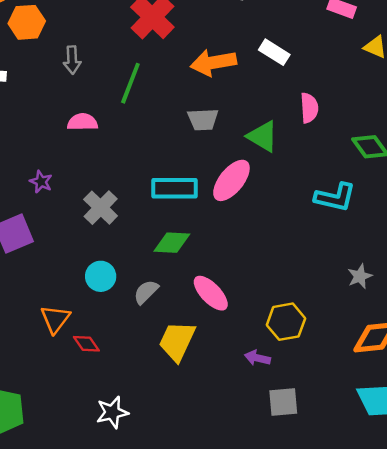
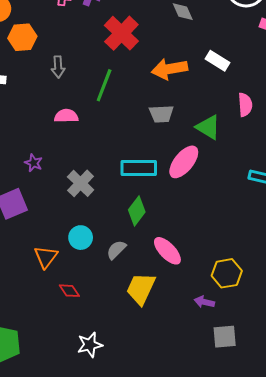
green diamond: (172, 243) -> (137, 211), turned -56
orange triangle: (55, 319) -> (46, 257), moved

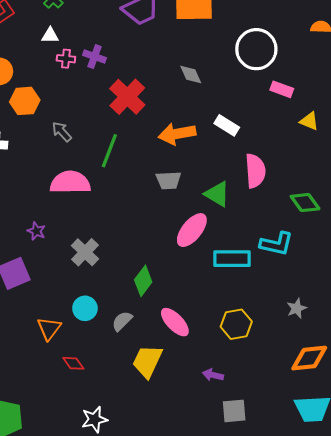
gray arrow: (58, 67) -> (62, 132), turned 140
pink semicircle: (245, 105) -> (255, 171), size x1.4
pink semicircle: (66, 116) -> (70, 182), size x1.6
cyan rectangle: (139, 168) -> (232, 259), moved
yellow hexagon: (227, 273) -> (236, 324), moved

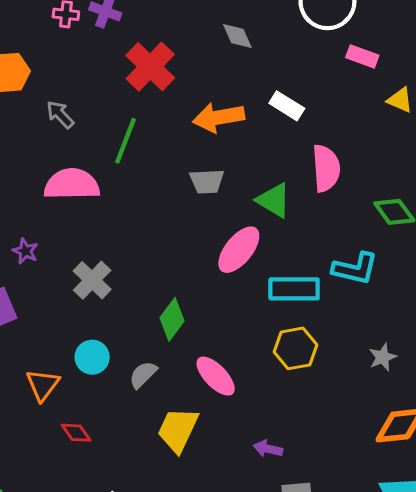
yellow hexagon: (236, 324) -> (296, 348), moved

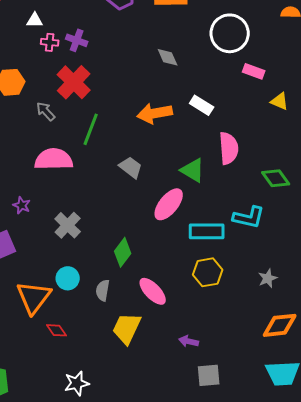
red cross: (150, 67) -> (74, 82), moved
gray trapezoid: (207, 181) -> (131, 167), moved, turned -140
gray semicircle: (143, 375) -> (103, 290), turned -35
orange triangle: (43, 385) -> (34, 297), size x1.5

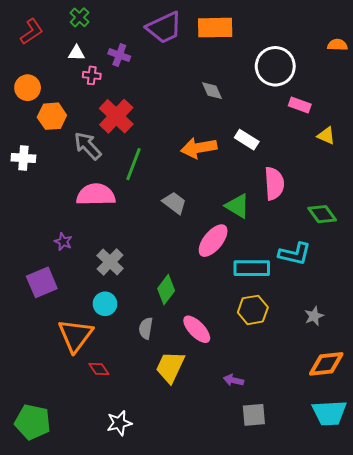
purple cross: (77, 40) -> (119, 55), moved
gray arrow: (46, 111) -> (88, 146), size x1.4
cyan circle: (68, 278) -> (105, 304), moved

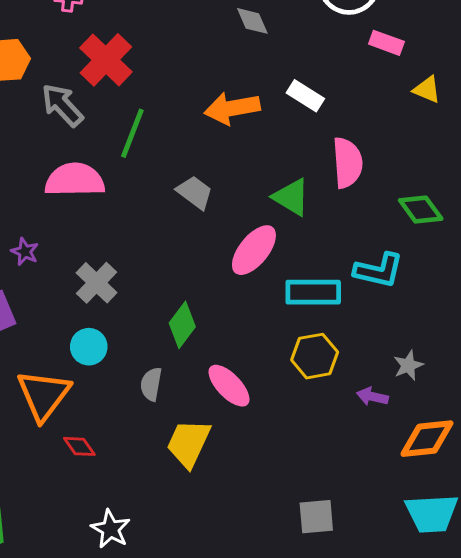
purple arrow: (233, 380) -> (372, 397), moved
white star: (119, 423) -> (111, 529), turned -30

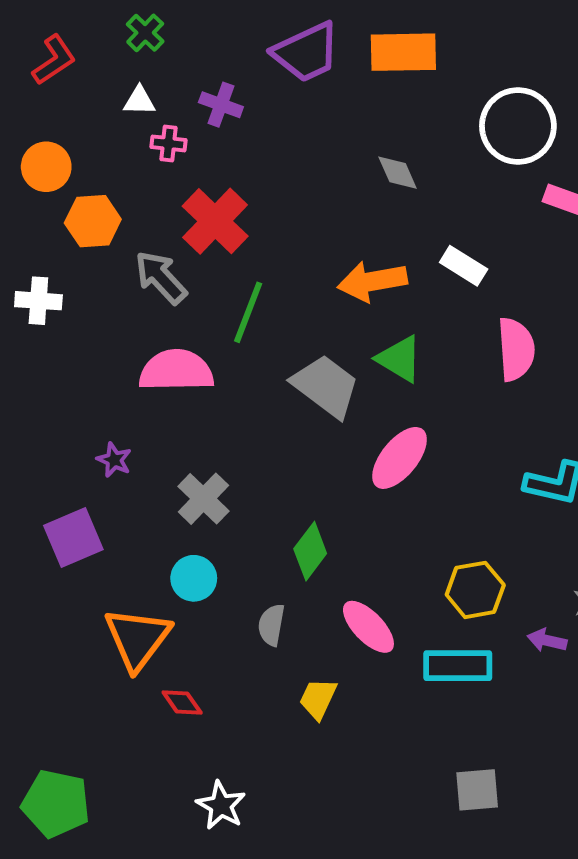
gray trapezoid: (195, 192) -> (326, 386), size x1.5
green triangle: (291, 197) -> (399, 359), moved
cyan rectangle: (313, 292) -> (458, 666), moved
yellow trapezoid: (188, 443) -> (318, 699), size x0.7

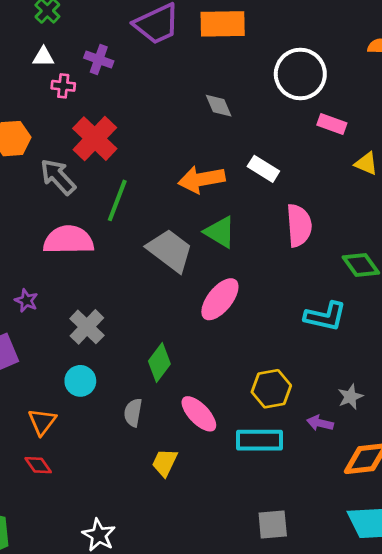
orange triangle: (137, 638) -> (42, 422), size x0.6
red diamond: (182, 703) -> (38, 465), moved

